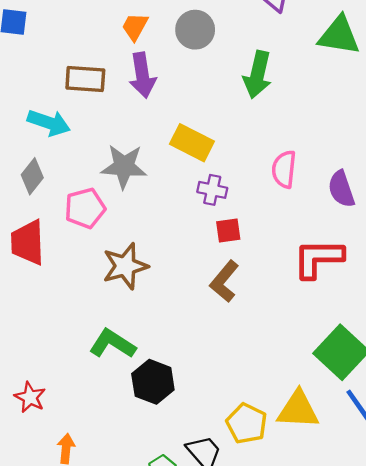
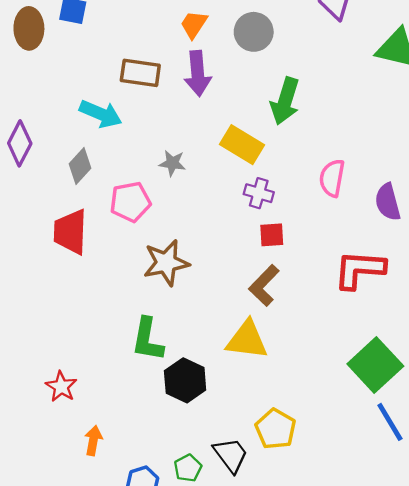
green arrow: (257, 75) -> (285, 101), moved
gray star: (124, 166) -> (172, 163), size x0.6
green L-shape: (112, 344) -> (148, 339), turned -117
yellow triangle: (298, 410) -> (247, 340), moved

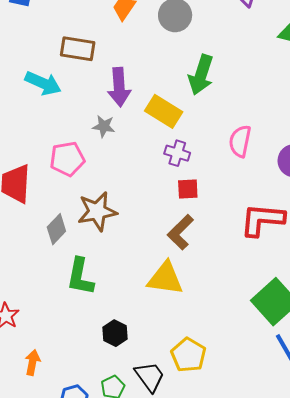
purple arrow: (198, 73) -> (119, 87), moved
gray diamond: (80, 166) -> (56, 229), moved
black hexagon: (185, 380) -> (115, 333), moved, size x0.7

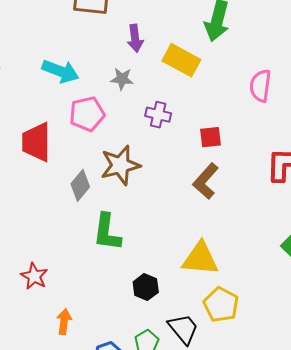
cyan arrow: (43, 83) -> (60, 71), moved
purple arrow: (119, 87) -> (135, 38), size x0.7
purple cross: (177, 153) -> (158, 115), moved
yellow triangle: (165, 278) -> (200, 259), moved

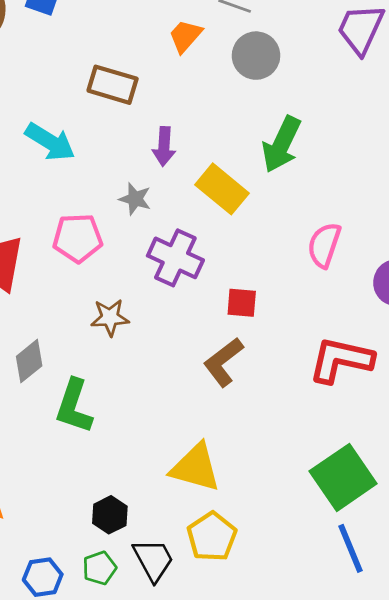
cyan arrow: (60, 71) -> (50, 142), moved
purple cross: (158, 115) -> (175, 258), size x1.5
brown star: (120, 165) -> (110, 318), size x0.7
gray diamond: (80, 185) -> (29, 361), moved
black hexagon: (146, 287) -> (110, 515), moved

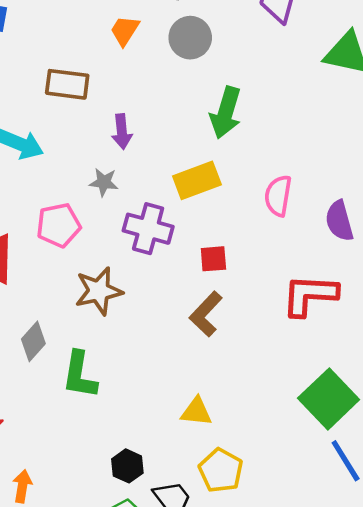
yellow rectangle: (222, 189) -> (197, 180), moved, turned -51
brown star: (110, 318) -> (99, 291), size x1.4
yellow triangle: (195, 468) -> (196, 412), size x0.7

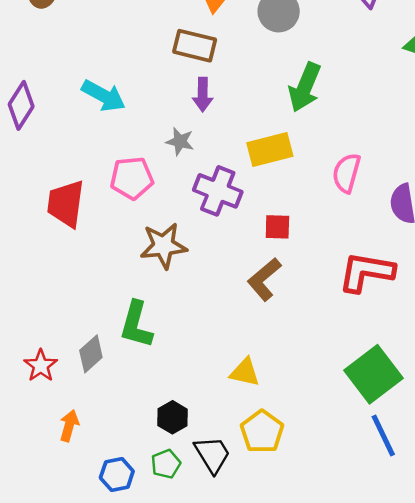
brown rectangle: (67, 84) -> (195, 46), moved
gray diamond: (33, 341) -> (91, 354), moved

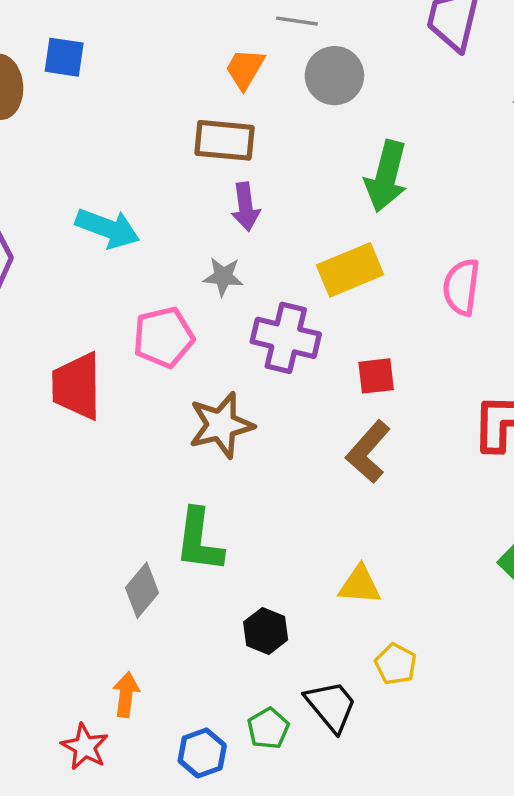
red star: (41, 366) -> (85, 747), moved
black hexagon: (173, 417) -> (266, 631), moved
yellow pentagon: (262, 432) -> (396, 664), size x0.7

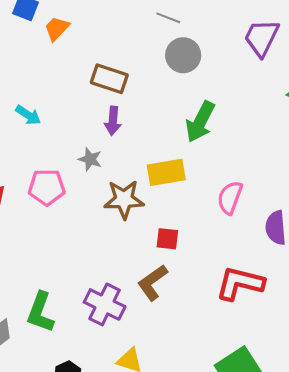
orange trapezoid: (245, 69) -> (57, 28), moved
cyan arrow: (108, 228) -> (28, 115), size x0.7
purple cross: (286, 338) -> (105, 304), moved
brown star: (221, 425) -> (124, 199), moved

